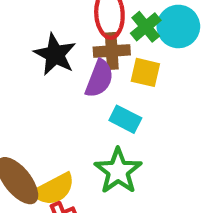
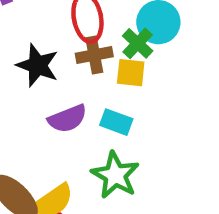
green cross: (146, 27) -> (138, 43), moved
purple semicircle: (99, 79) -> (67, 119), moved, turned 54

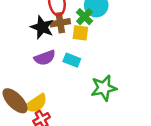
black star: (37, 65) -> (42, 27), moved
green star: (115, 175) -> (104, 88), moved, turned 30

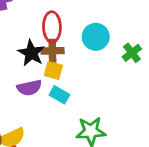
green cross: (85, 17) -> (132, 53), moved
yellow square: (80, 33) -> (53, 70), moved

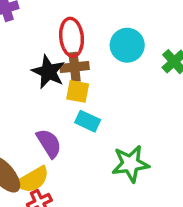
purple semicircle: (29, 88) -> (49, 143), moved, turned -105

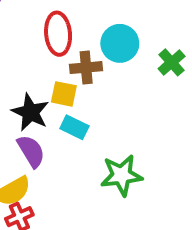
brown cross: (75, 67) -> (86, 68), moved
black star: (48, 72) -> (30, 112), moved

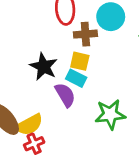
yellow square: (64, 94) -> (80, 61), moved
purple semicircle: (31, 151) -> (65, 95), moved

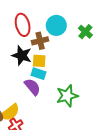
black star: (44, 67) -> (22, 55), moved

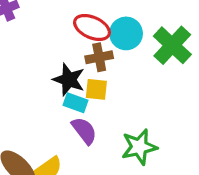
red ellipse: (23, 25) -> (92, 27), moved, turned -55
green cross: (85, 32) -> (172, 45), size x1.6
cyan rectangle: (38, 74) -> (75, 103), moved

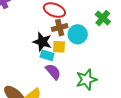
cyan circle: (126, 33) -> (78, 34), moved
green cross: (172, 45) -> (103, 18), size x0.7

